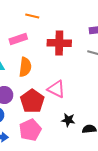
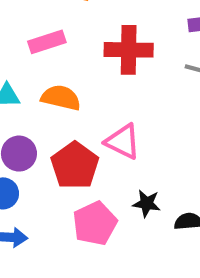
orange semicircle: (25, 67) -> (61, 98), turned -84
pink pentagon: (30, 130) -> (95, 223), moved

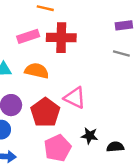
red cross: (129, 50) -> (61, 38), moved

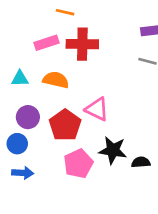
black star: (89, 136) -> (113, 150), size x1.5

